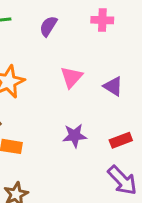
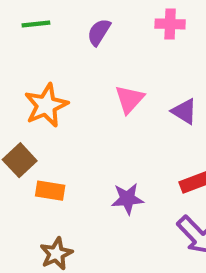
purple star: (75, 136) -> (127, 199), moved

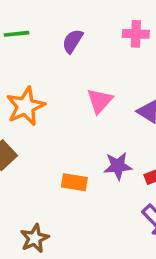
orange rectangle: (50, 191) -> (74, 182), moved
purple star: (127, 199) -> (118, 166), moved

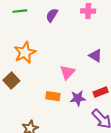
pink triangle: (100, 101) -> (67, 72), moved
purple star: (118, 166) -> (78, 98), moved

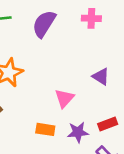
purple semicircle: (52, 15) -> (44, 24), size x1.5

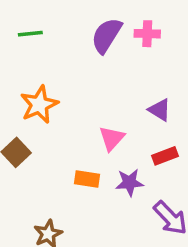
purple semicircle: (44, 24) -> (106, 35), moved
red rectangle: (108, 124) -> (165, 156), moved

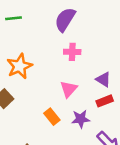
pink cross: (147, 34) -> (72, 52), moved
purple triangle: (160, 110) -> (103, 79), moved
orange rectangle: (87, 179) -> (52, 117), turned 42

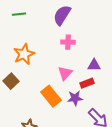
purple triangle: (103, 79) -> (94, 65), turned -32
red rectangle: (105, 101) -> (87, 83), moved
orange rectangle: (52, 117) -> (51, 96), size x1.5

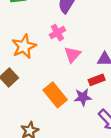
pink cross: (68, 42) -> (57, 33), moved, turned -32
pink triangle: (65, 73) -> (72, 55), moved

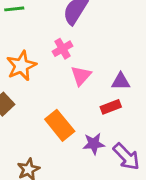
purple star: (83, 97) -> (94, 144), moved

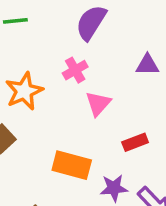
purple triangle: (121, 81) -> (147, 65), moved
orange rectangle: (60, 125) -> (72, 165), turned -36

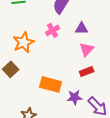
purple triangle: (147, 65) -> (82, 28), moved
pink triangle: (98, 104) -> (87, 49), moved

